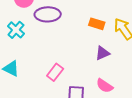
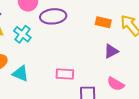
pink rectangle: (55, 72) -> (65, 74), turned 60

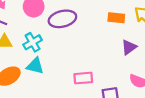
cyan cross: (22, 34) -> (33, 42), turned 30
cyan triangle: (20, 74) -> (35, 66), moved

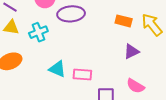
cyan triangle: (35, 66) -> (57, 69), moved

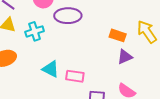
orange rectangle: (124, 21) -> (118, 35), moved

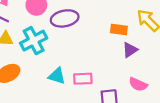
cyan cross: (35, 31) -> (34, 41), size x1.4

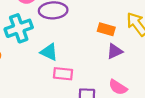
cyan triangle: (57, 76) -> (49, 52), moved

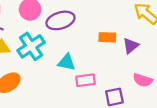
orange rectangle: (106, 29) -> (107, 37), moved

